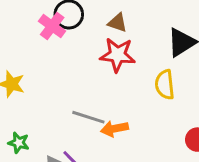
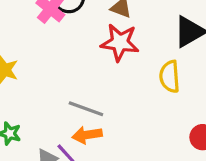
orange arrow: (115, 129) -> (87, 135), moved

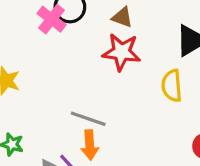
orange arrow: (87, 135) -> (90, 145), turned -84

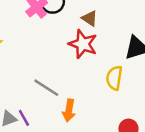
orange arrow: (90, 145) -> (69, 110), moved

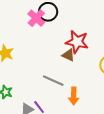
brown triangle: (90, 18) -> (68, 55), moved

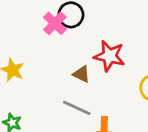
brown triangle: (68, 55) -> (81, 74), moved

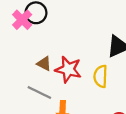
red star: (109, 56) -> (68, 69), moved

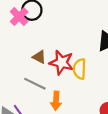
yellow semicircle: (101, 76) -> (80, 69), moved

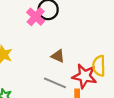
red star: (61, 62) -> (85, 76), moved

